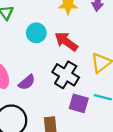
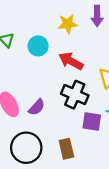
cyan circle: (36, 33) -> (38, 46), moved

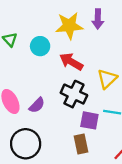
yellow star: (68, 24) -> (69, 26), size x1.4
brown rectangle: (66, 149) -> (81, 144), moved

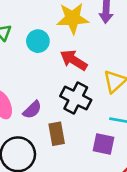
purple square: (89, 120) -> (103, 144), moved
brown rectangle: (81, 144) -> (57, 134), moved

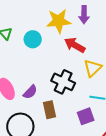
red arrow: (74, 60) -> (75, 45), moved
purple square: (103, 144) -> (86, 116), turned -30

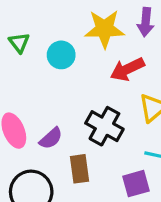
red arrow: (75, 45) -> (127, 69), turned -60

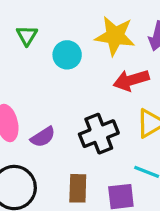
black cross: (104, 126) -> (99, 134), turned 30
brown rectangle: (79, 169) -> (78, 188), moved

